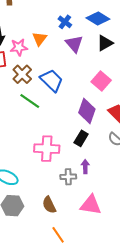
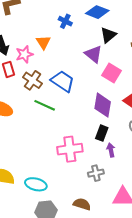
purple triangle: (74, 44) -> (93, 54), moved
purple arrow: (85, 167) -> (111, 150), moved
brown semicircle: (49, 205) -> (82, 204), turned 144

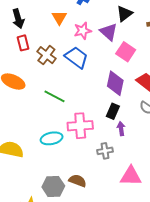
pink star: (24, 54) -> (83, 31), moved
green line: (45, 105) -> (55, 96), moved
cyan ellipse: (36, 184) -> (52, 138), moved, turned -30
brown semicircle: (82, 204) -> (78, 181), moved

